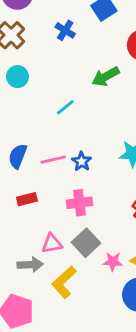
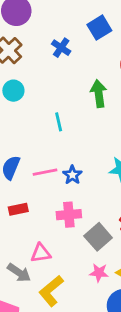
green arrow: (106, 77) -> (99, 94), turned 108
cyan line: (65, 107) -> (59, 122), turned -66
gray square: (86, 243) -> (98, 237), moved
gray arrow: (30, 265) -> (19, 273), turned 35

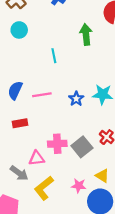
blue star: (72, 175) -> (76, 99), moved
pink cross: (69, 215) -> (57, 144), moved
pink star: (99, 273) -> (79, 186), moved

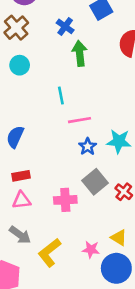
green arrow: (86, 35) -> (80, 53), moved
pink line: (42, 95) -> (79, 120), moved
gray square: (82, 147) -> (95, 182), moved
pink triangle: (37, 158) -> (22, 200), moved

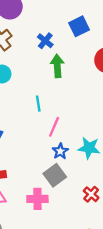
pink line: (79, 120) -> (54, 127), turned -60
gray square: (95, 182) -> (55, 175), moved

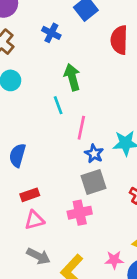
green arrow: (57, 66) -> (72, 77), moved
gray square: (55, 175) -> (93, 182), turned 30

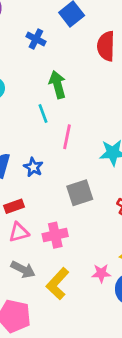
blue star: (94, 154) -> (33, 167), moved
pink cross: (80, 213) -> (55, 235), moved

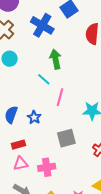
blue cross: (36, 39) -> (42, 25), size x1.6
cyan line: (43, 114) -> (44, 79), turned -32

